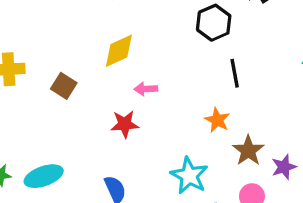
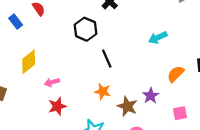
red star: (125, 124) -> (57, 106), moved
purple star: (284, 167) -> (151, 96), moved

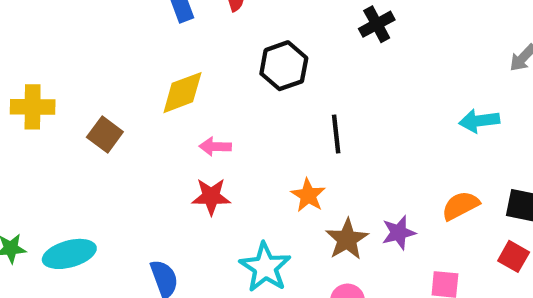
black hexagon: (86, 29) -> (284, 66), moved
cyan arrow: (158, 38) -> (479, 121), moved

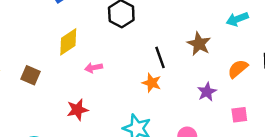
black line: (336, 134) -> (160, 57), moved
red star: (211, 196) -> (77, 110), moved
brown star: (347, 239) -> (199, 44), moved

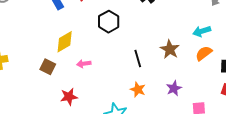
orange semicircle: (238, 69) -> (204, 53), moved
brown square: (31, 75) -> (48, 67), moved
orange star: (152, 83) -> (138, 89), moved

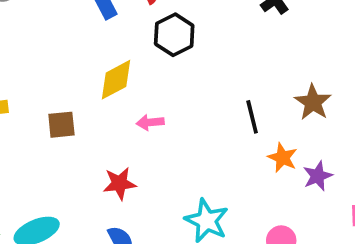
black hexagon: (109, 22) -> (174, 35), moved
brown square: (48, 67) -> (61, 125), moved, turned -35
orange star: (138, 89) -> (283, 158), moved

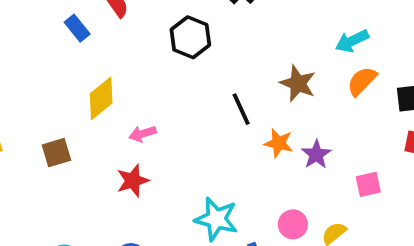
black hexagon: (174, 35) -> (190, 37), moved
red star: (119, 183) -> (133, 181), moved

